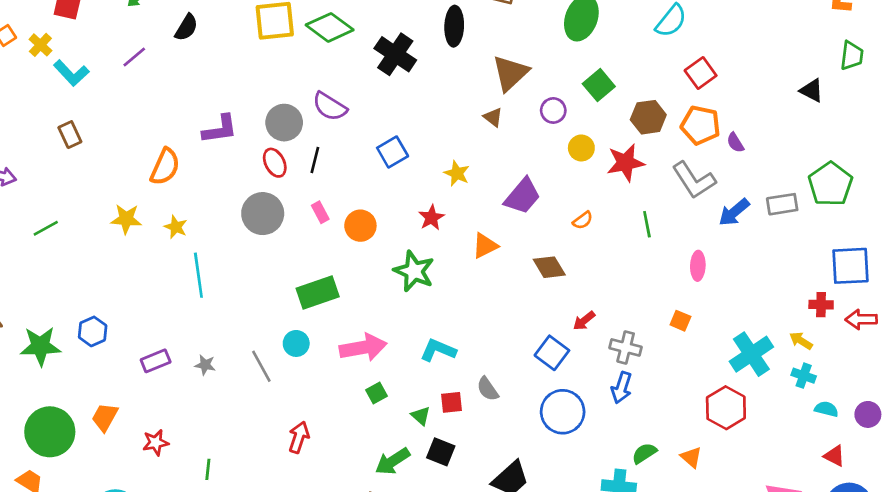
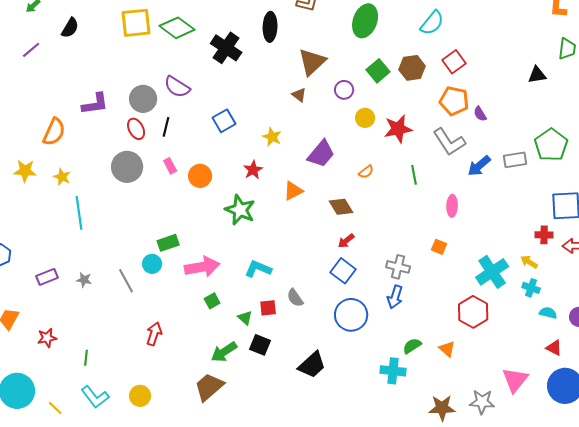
black triangle: (812, 90) -> (537, 75), turned -36
brown hexagon: (648, 117) -> (412, 68), moved
green rectangle: (318, 293) -> (168, 243), moved, size x0.7
red arrow: (584, 321) -> (346, 241), moved

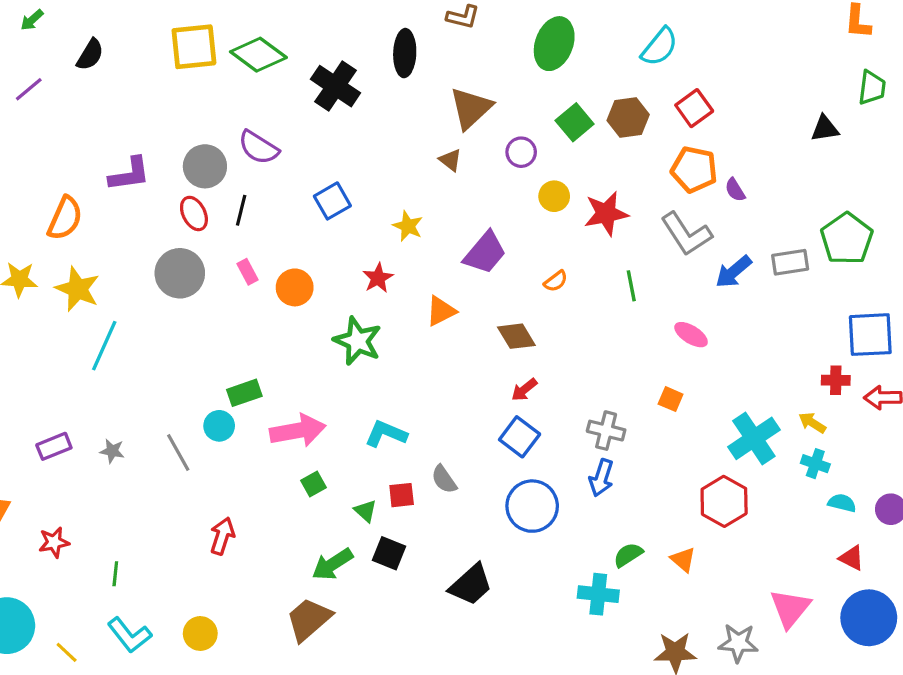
yellow star: (62, 177) -> (78, 289), size x1.6
pink ellipse: (452, 206) -> (691, 335), turned -60
cyan line: (79, 213) -> (104, 346), turned 32

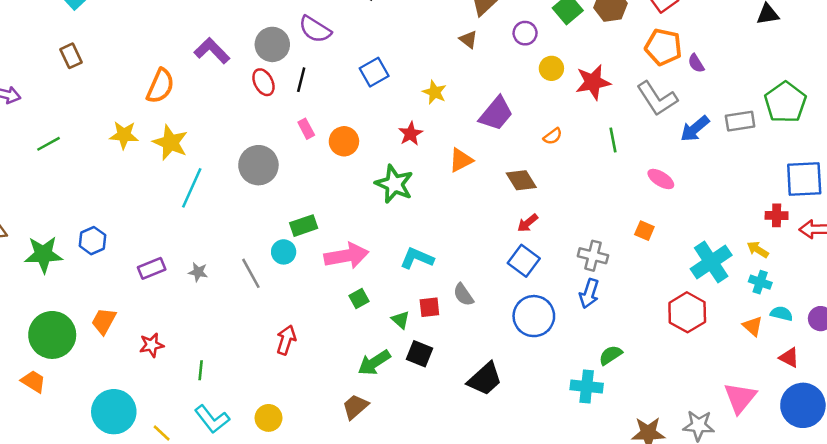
purple L-shape: (129, 174) -> (212, 51), turned -126
gray circle: (180, 273) -> (258, 165), moved
orange triangle: (683, 560) -> (753, 326), moved
brown trapezoid: (309, 619) -> (355, 407), size x0.7

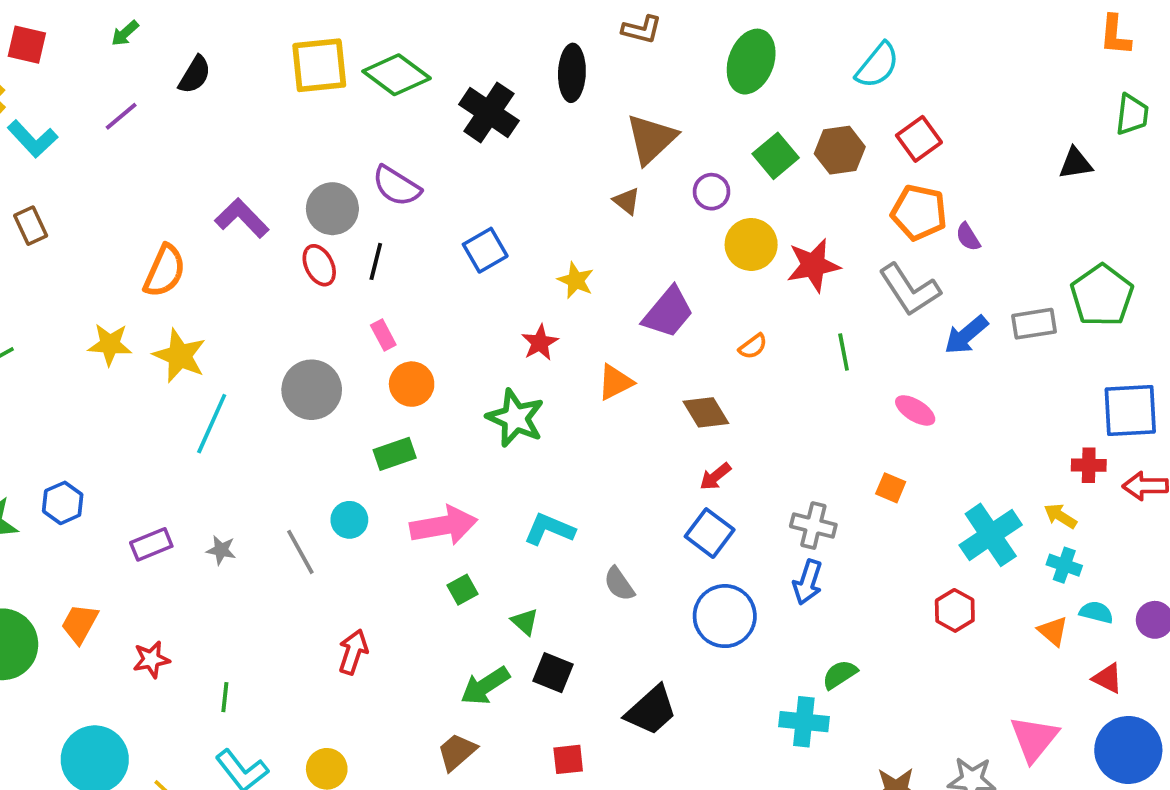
yellow circle: (551, 68) -> (751, 244), size x1.4
orange circle: (344, 141) -> (412, 384), moved
green rectangle: (304, 226) -> (395, 454), moved
red square: (429, 307) -> (568, 759), moved
red hexagon: (687, 312) -> (955, 610), size x0.7

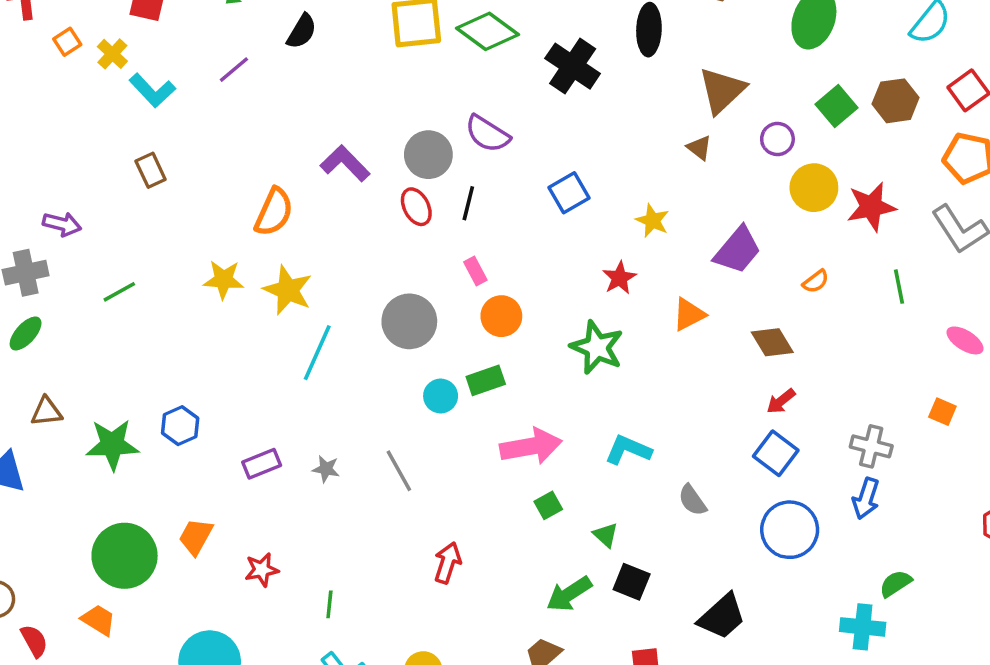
cyan circle: (349, 520) -> (441, 396), moved

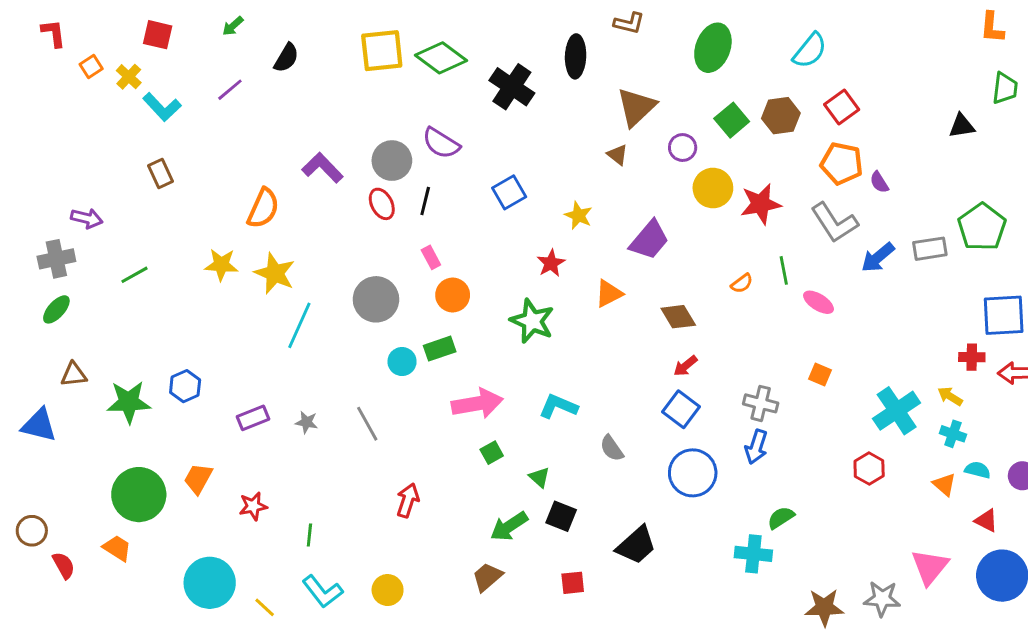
orange semicircle: (816, 281) -> (742, 283), moved
pink ellipse: (965, 340) -> (818, 302), moved

